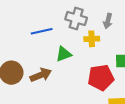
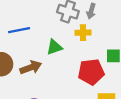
gray arrow: (108, 21) -> (91, 11), moved
blue line: (42, 31) -> (19, 30), moved

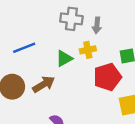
gray arrow: (91, 11) -> (97, 25), moved
yellow cross: (83, 33) -> (88, 50), moved

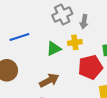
gray cross: (71, 19) -> (62, 15), turned -36
brown arrow: (44, 84) -> (49, 80), moved

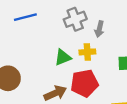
blue line: (19, 37) -> (25, 17), moved
red pentagon: (90, 67) -> (84, 83), moved

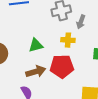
green triangle: (63, 57) -> (36, 45), moved

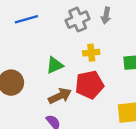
gray arrow: (81, 22) -> (106, 16), moved

